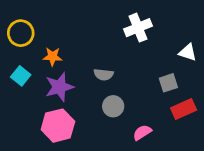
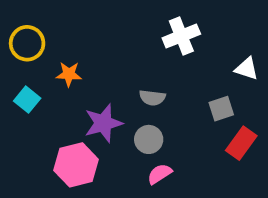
gray semicircle: (104, 75) -> (152, 98), moved
purple star: (59, 87) -> (103, 123), moved
red rectangle: (184, 109) -> (241, 143), turned -30
pink semicircle: (142, 132) -> (160, 174), moved

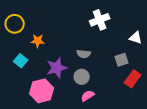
cyan square: (27, 100) -> (21, 61), moved

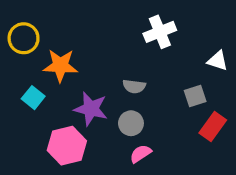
orange star: (38, 41) -> (60, 66), size x1.5
purple star: (57, 68) -> (91, 109), turned 30

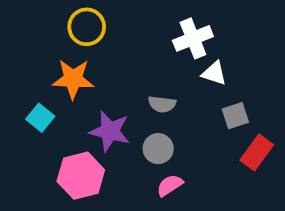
yellow circle: (24, 38) -> (87, 27), moved
white triangle: (218, 61) -> (214, 73), moved

